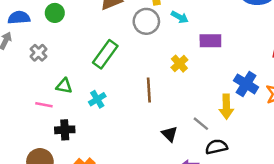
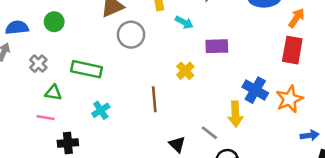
gray circle: (146, 21) -> (131, 35), moved
green rectangle: (105, 54) -> (87, 69), moved, turned 68
green triangle: (64, 86) -> (53, 93), moved

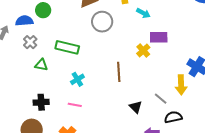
blue semicircle: (17, 28) -> (24, 21), moved
purple rectangle: (217, 46) -> (159, 37), moved
pink line: (46, 118) -> (75, 105), moved
black cross: (68, 143) -> (41, 102), moved

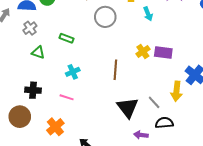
cyan arrow: (143, 13) -> (148, 14), turned 32
purple rectangle: (159, 37) -> (163, 53), moved
green rectangle: (67, 47) -> (67, 38), size x0.6
black triangle: (136, 107) -> (128, 107), size x1.6

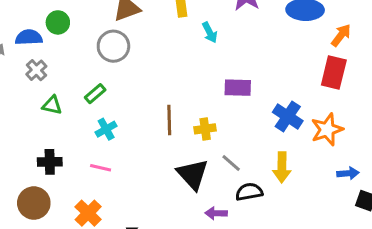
gray circle: (105, 17) -> (113, 46), moved
green rectangle: (67, 38) -> (95, 94), moved, turned -56
yellow cross: (143, 51) -> (205, 129), moved, turned 32
yellow arrow: (177, 91) -> (282, 167), moved

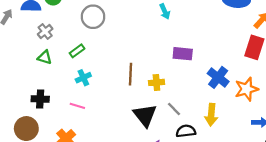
gray cross: (36, 70) -> (45, 31), moved

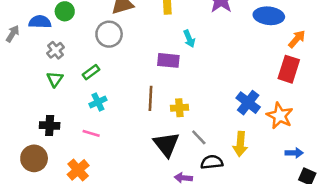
cyan arrow: (165, 11) -> (189, 39), moved
purple rectangle: (183, 54) -> (168, 60), moved
green triangle: (45, 57) -> (55, 79), turned 48
orange star: (247, 89) -> (280, 116), turned -30

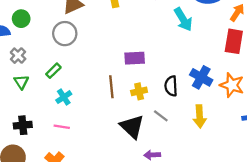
cyan arrow: (189, 39) -> (183, 19), moved, size x1.5
purple rectangle: (168, 60) -> (135, 58), moved
black semicircle: (212, 162) -> (171, 86), moved, turned -78

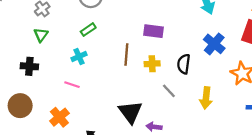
green rectangle: (53, 71) -> (88, 30), moved
blue cross: (201, 77) -> (214, 44), moved
black cross: (23, 125) -> (29, 66), moved
black triangle: (132, 127) -> (130, 112), moved

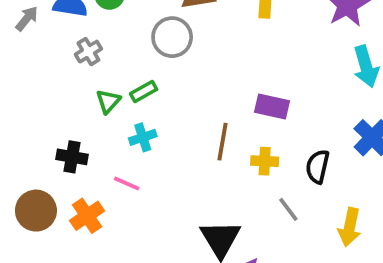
green rectangle: (88, 30) -> (144, 92), moved
green triangle: (41, 35) -> (108, 101), moved
black cross: (29, 66) -> (72, 157), moved
orange cross: (59, 117) -> (87, 216), moved

